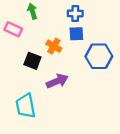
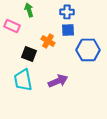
purple arrow: (57, 81) -> (58, 81), moved
cyan trapezoid: (26, 106) -> (23, 80), moved

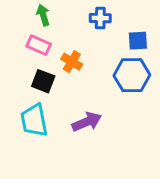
pink rectangle: (12, 26) -> (39, 45), moved
blue square: (68, 30) -> (138, 41), moved

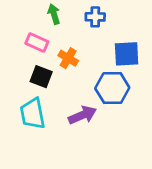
green arrow: (43, 15) -> (54, 14), moved
blue square: (138, 41) -> (127, 54), moved, size x1.4
blue hexagon: (132, 75) -> (112, 88), moved

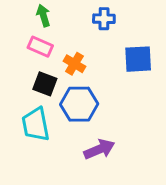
green arrow: (54, 14) -> (43, 16), moved
blue hexagon: (112, 88) -> (79, 104), moved
purple arrow: (82, 115) -> (99, 149), moved

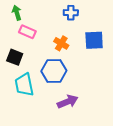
green arrow: (43, 16) -> (17, 13), moved
orange cross: (74, 64) -> (61, 43), moved
black square: (45, 84) -> (15, 57), moved

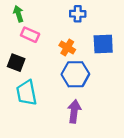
blue hexagon: (54, 71) -> (75, 74), moved
purple arrow: (68, 102) -> (74, 111), turned -60

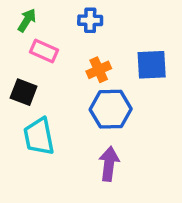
green arrow: (18, 14) -> (27, 20), turned 49
blue cross: (78, 14) -> (90, 20), moved
orange cross: (67, 47) -> (99, 70), turned 35

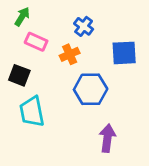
blue cross: (90, 20) -> (84, 26), moved, turned 36
orange cross: (99, 70) -> (70, 54), moved
purple arrow: (109, 164) -> (107, 138), moved

